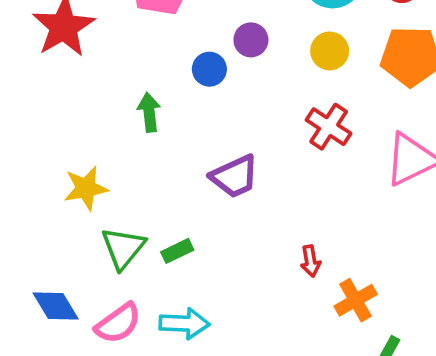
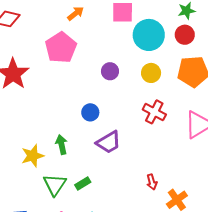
blue circle: (209, 69) -> (90, 112), moved
green arrow: (149, 112) -> (62, 145), moved

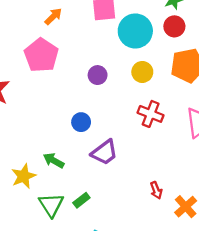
green arrow: (62, 145) -> (54, 161), turned -42

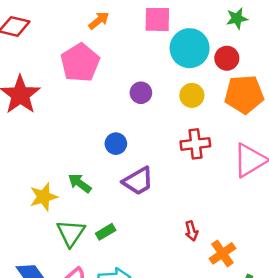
red circle: (174, 26) -> (227, 58), moved
red cross: (151, 114) -> (195, 144), turned -35

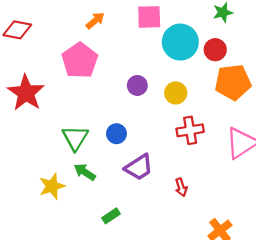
yellow circle: (192, 95) -> (176, 93), moved
red arrow: (191, 231) -> (181, 187), moved
green triangle: (71, 233) -> (75, 138), moved

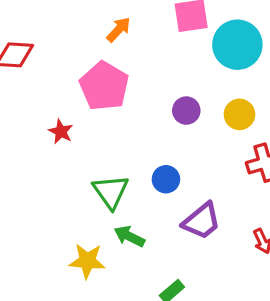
red star: (26, 93) -> (61, 132), moved, size x0.5
yellow star: (52, 186) -> (87, 261), turned 30

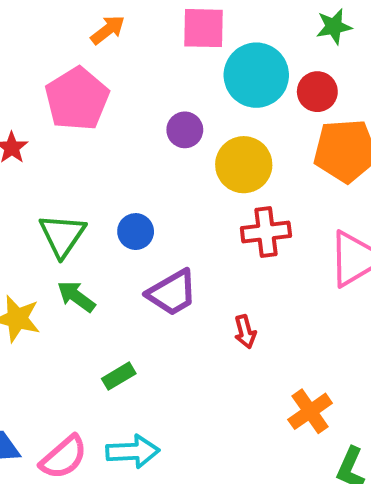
purple circle: (186, 111) -> (185, 130), moved
yellow circle: (239, 114) -> (244, 165), size x1.4

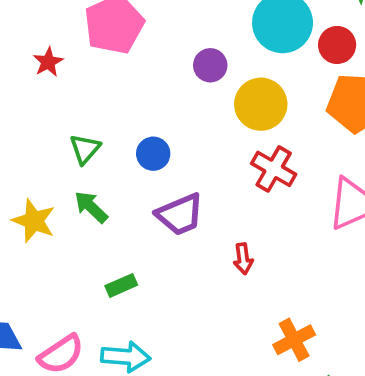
red cross: (266, 232) -> (274, 169), turned 30
green triangle: (62, 235) -> (85, 149), size x0.7

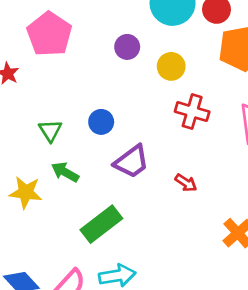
yellow circle: (261, 104) -> (171, 66), size x0.7
red arrow: (243, 259) -> (186, 183), turned -35
green rectangle: (121, 285) -> (101, 224), size x1.8

